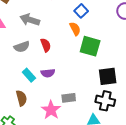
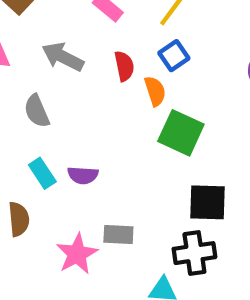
red semicircle: (46, 45) -> (124, 66), moved
gray semicircle: (22, 47) -> (37, 111), turned 77
black cross: (105, 101) -> (194, 253), turned -30

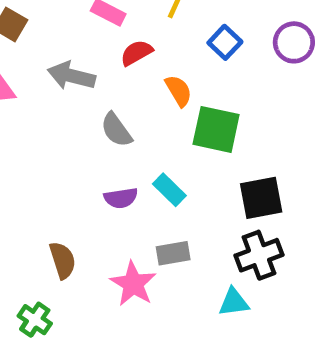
blue square: (174, 56) -> (225, 42), moved
red semicircle: (124, 66) -> (136, 53), moved, turned -96
gray semicircle: (37, 111) -> (116, 130), moved
cyan rectangle: (42, 173) -> (169, 190), moved

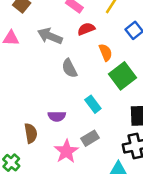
green square: (216, 129) -> (122, 76), turned 32
purple semicircle: (121, 198) -> (57, 116), moved
gray rectangle: (173, 253) -> (90, 138), turned -30

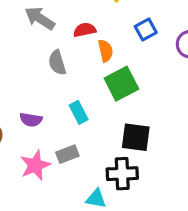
red semicircle: (86, 29) -> (85, 30), moved

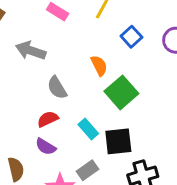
red semicircle: (85, 30) -> (48, 119), moved
purple semicircle: (31, 120) -> (46, 147), turned 35
black square: (136, 137) -> (118, 141), moved

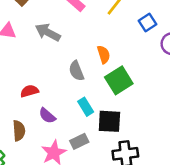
blue square: (131, 37) -> (148, 22), moved
gray semicircle: (57, 88) -> (76, 71), moved
red semicircle: (48, 119) -> (29, 91), moved

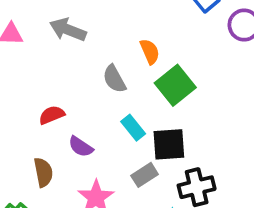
gray rectangle: (79, 141) -> (145, 175), moved

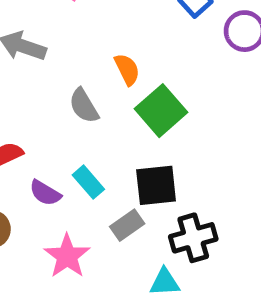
cyan rectangle: (133, 128) -> (88, 182), moved

